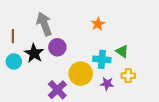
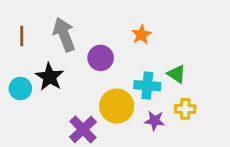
brown line: (13, 36) -> (22, 36), moved
purple circle: (57, 47) -> (101, 58), moved

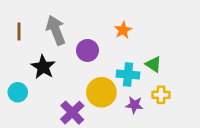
cyan circle: (20, 89) -> (18, 92), moved

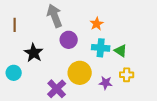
gray arrow: (56, 30) -> (55, 16), moved
cyan cross: (128, 75) -> (101, 48), moved

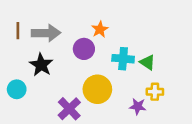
gray arrow: (55, 16) -> (46, 33), moved, turned 110
orange star: (97, 24) -> (100, 29), moved
purple star: (106, 83) -> (138, 106), moved

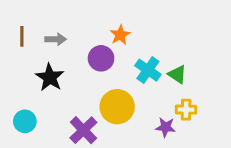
gray arrow: (46, 33) -> (56, 39), size x0.6
cyan cross: (123, 59) -> (148, 70), turned 30
cyan circle: (17, 89) -> (25, 121), moved

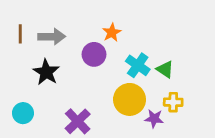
gray arrow: (56, 39) -> (52, 37), size x1.4
yellow circle: (117, 107) -> (130, 99), moved

